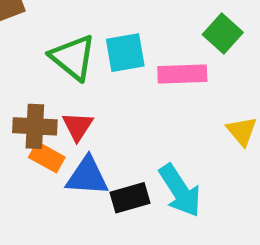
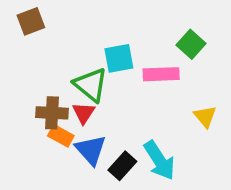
green triangle: (73, 57) -> (91, 85), moved
blue triangle: (87, 176) -> (91, 150), turned 44
black rectangle: (130, 198) -> (122, 166), turned -32

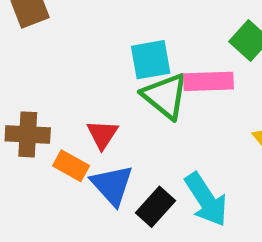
green triangle: (91, 85) -> (165, 96), moved
brown cross: (52, 113) -> (28, 134), moved

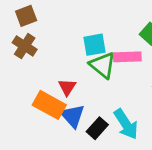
brown cross: (28, 134) -> (25, 46), moved, turned 30
orange rectangle: (71, 166) -> (49, 105), size x1.6

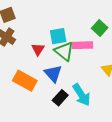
red triangle: (67, 87) -> (38, 49), moved
blue triangle: (73, 116) -> (53, 74), moved

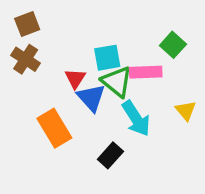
blue triangle: (53, 74) -> (91, 98), moved
orange rectangle: (25, 81) -> (54, 128), turned 30
cyan arrow: (81, 95) -> (136, 119), moved

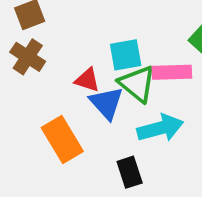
red triangle: (75, 78) -> (87, 80), turned -45
cyan arrow: (136, 119) -> (160, 128), turned -72
black rectangle: (110, 155) -> (130, 172), turned -60

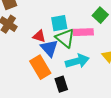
orange rectangle: (62, 140) -> (40, 67), moved

